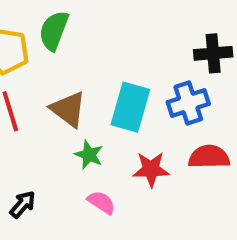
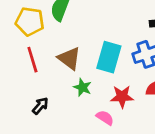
pink semicircle: (101, 202) -> (105, 118), moved
black arrow: (23, 204) -> (40, 106), moved

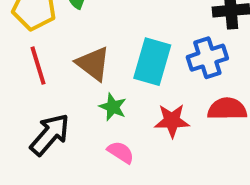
black arrow: (40, 106) -> (50, 135), size x1.6
pink semicircle: (105, 118) -> (121, 152), moved

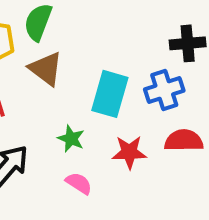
brown triangle: (93, 64) -> (46, 69), moved

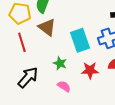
cyan rectangle: (110, 94) -> (80, 40), turned -35

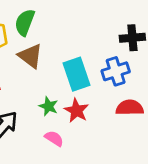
red star: (90, 70) -> (76, 110), moved, turned 30

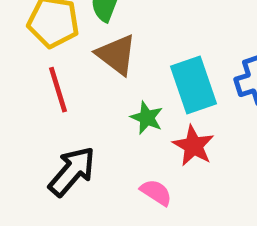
green star: (49, 106) -> (147, 118), moved

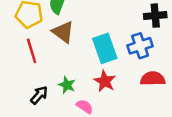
green star: (147, 118) -> (67, 85), moved
black arrow: (72, 171) -> (39, 95), size x0.7

